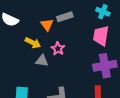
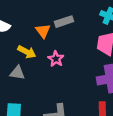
gray triangle: (42, 61) -> (17, 73), moved

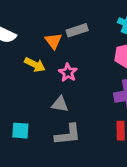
gray triangle: (17, 73) -> (60, 104), moved

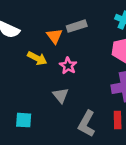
gray triangle: (60, 104) -> (61, 95), turned 42
gray L-shape: (68, 135) -> (87, 124), moved, turned 125

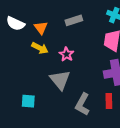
orange triangle: (54, 36) -> (41, 28), moved
gray triangle: (61, 95) -> (60, 80), size x1.5

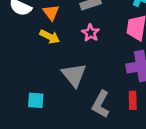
pink star: (66, 54) -> (91, 33), moved

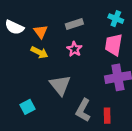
cyan square: (36, 100) -> (27, 107), turned -32
red rectangle: (133, 100) -> (107, 116), moved

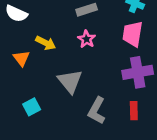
orange triangle: (41, 32) -> (21, 58), moved
red rectangle: (107, 116) -> (134, 111), moved

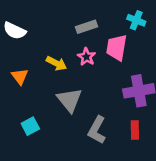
pink trapezoid: (133, 34) -> (117, 48), moved
yellow arrow: (46, 43) -> (56, 63), moved

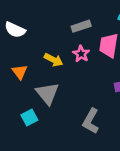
gray triangle: (70, 100) -> (47, 93), moved

